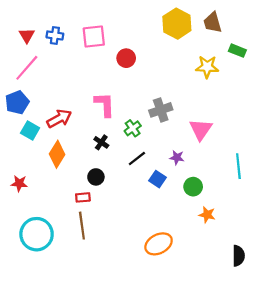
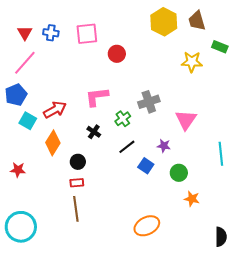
pink L-shape: (105, 105) -> (97, 97), turned -95
black circle: (96, 177) -> (78, 162), moved
cyan circle: (37, 234) -> (21, 227), moved

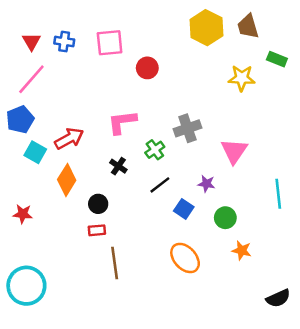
brown line: (76, 209) -> (115, 263), moved
orange ellipse: (147, 226) -> (185, 258), moved, turned 75
black semicircle: (221, 237) -> (278, 298), turned 66

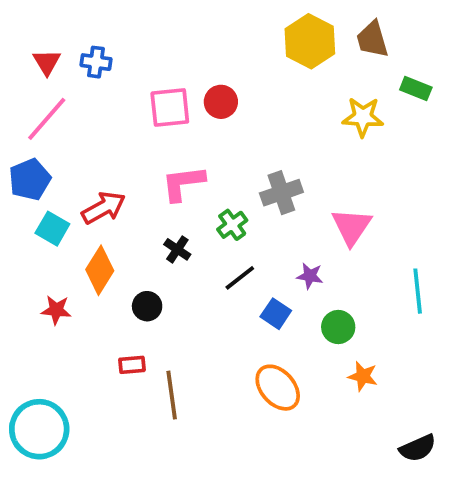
pink square: (110, 43) -> (170, 107), moved
red star: (23, 214) -> (56, 310), moved
red rectangle: (97, 230) -> (132, 365), moved

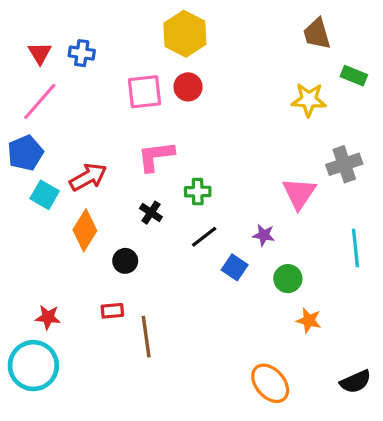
yellow hexagon: (310, 41) -> (185, 34), moved
gray cross: (281, 193) -> (344, 164), moved
green cross: (232, 225) -> (198, 192), turned 35
red star: (56, 310) -> (48, 317), moved
orange ellipse: (278, 388) -> (270, 383), moved

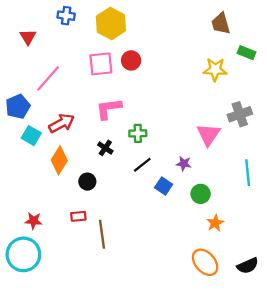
yellow hexagon: (185, 34) -> (111, 23), moved
blue cross: (82, 53) -> (66, 16), moved
pink line: (40, 101) -> (48, 78), moved
orange star: (309, 320) -> (215, 223), turned 30
orange ellipse: (270, 383) -> (205, 262), moved

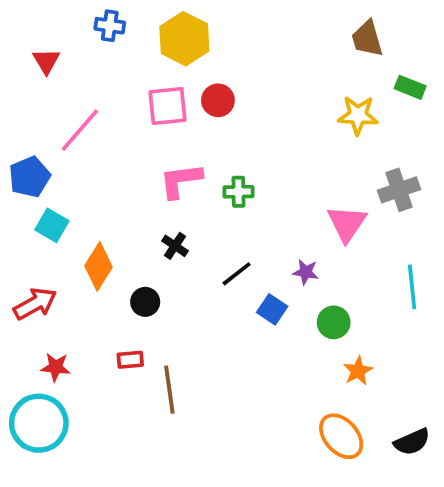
red arrow: (62, 123) -> (35, 304), moved
green cross: (138, 133) -> (238, 192), moved

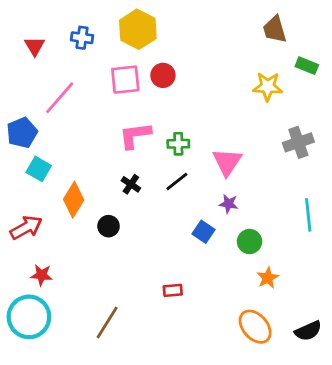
blue cross: (110, 26) -> (82, 38), moved
pink triangle: (347, 223) -> (227, 162), moved
black line: (237, 274) -> (177, 181), moved
red rectangle: (130, 360) -> (173, 290), moved
brown line: (169, 390) -> (107, 322), moved, turned 40

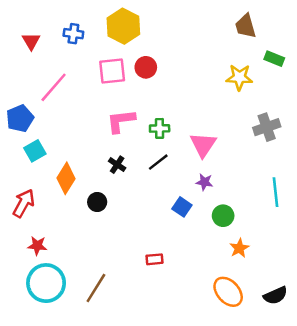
cyan square: (39, 169) -> (35, 151), turned 30
red arrow: (26, 228) -> (24, 203), turned -32
cyan circle: (29, 317) -> (46, 283), moved

